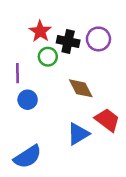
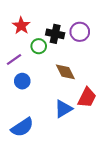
red star: (40, 31) -> (21, 26), moved
purple line: (17, 73) -> (14, 60), turned 56
red trapezoid: (107, 120) -> (87, 98), turned 80

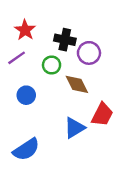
purple circle: (80, 32) -> (89, 53), moved
green circle: (39, 46) -> (52, 65), moved
purple line: (14, 60) -> (17, 58), moved

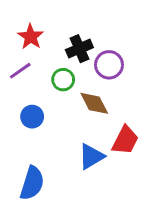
black cross: (65, 40) -> (79, 49), turned -35
blue semicircle: (26, 149) -> (32, 183), turned -40

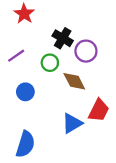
red star: (31, 37) -> (24, 14), moved
black cross: (79, 49) -> (63, 38), turned -36

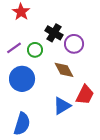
green circle: (50, 63) -> (35, 50), moved
blue circle: (25, 92) -> (22, 79), size x1.6

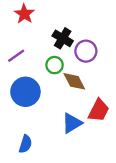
green circle: (35, 50) -> (55, 65), moved
blue semicircle: (22, 124) -> (25, 144), size x0.7

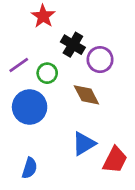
red star: (24, 14) -> (43, 16), moved
green circle: (55, 65) -> (47, 73), moved
red trapezoid: (99, 110) -> (115, 160), moved

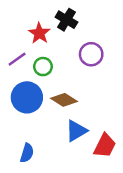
red star: (43, 16) -> (39, 33), moved
black cross: (73, 45) -> (66, 20), moved
brown diamond: (86, 95) -> (64, 100), moved, turned -30

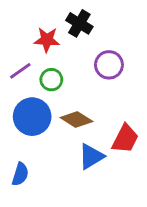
red star: (39, 33) -> (47, 40), turned -30
red trapezoid: (105, 146) -> (125, 139), moved
blue semicircle: (27, 153) -> (20, 174), moved

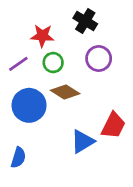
black cross: (79, 23) -> (85, 21), moved
green circle: (51, 80) -> (53, 63), moved
brown diamond: (76, 120) -> (65, 92), moved

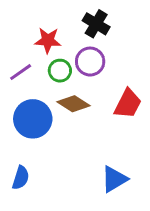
purple circle: (99, 58) -> (90, 62), moved
red trapezoid: (113, 125) -> (128, 104), moved
blue triangle: (83, 141) -> (114, 179), moved

